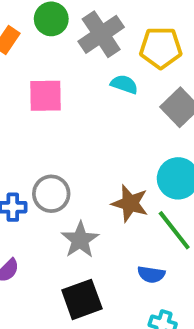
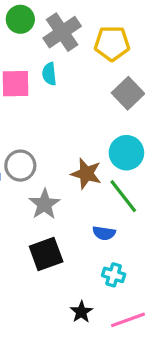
cyan semicircle: (124, 84) -> (49, 74), moved, turned -115

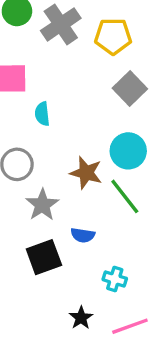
cyan semicircle: (49, 74) -> (42, 114), moved
blue semicircle: (104, 233) -> (83, 235), moved

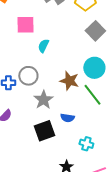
cyan semicircle: (42, 114) -> (43, 46), turned 32

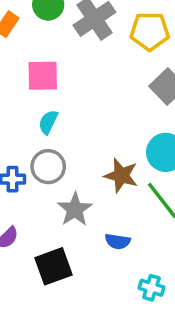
cyan semicircle: (43, 46) -> (48, 122), moved
black square: (44, 131) -> (54, 266), moved

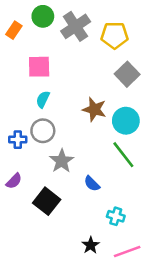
brown star: (121, 176) -> (94, 109), moved
blue semicircle: (118, 241) -> (92, 184), turned 36
black square: (54, 266) -> (47, 201), turned -32

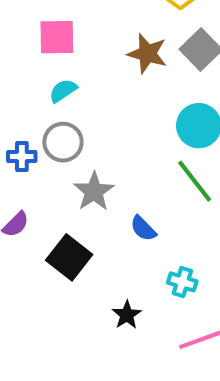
cyan semicircle: (43, 99) -> (63, 91), turned 30
brown star: (94, 109) -> (147, 54), moved
black star: (91, 245) -> (127, 315), moved

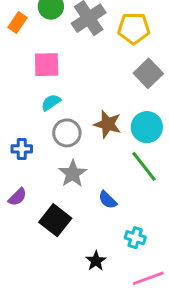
brown star: (147, 54) -> (108, 124), moved
gray circle: (63, 142) -> (67, 133), moved

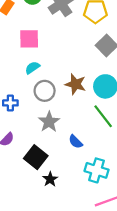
cyan cross: (135, 238) -> (97, 170), size x1.5
black star: (96, 261) -> (50, 179), moved

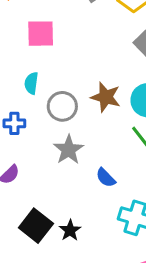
cyan semicircle: (32, 68) -> (31, 83), moved, turned -48
black square: (36, 157) -> (36, 226), moved

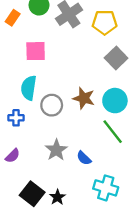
cyan semicircle: (31, 83) -> (29, 88), size x1.5
gray star: (69, 150) -> (56, 150), moved

